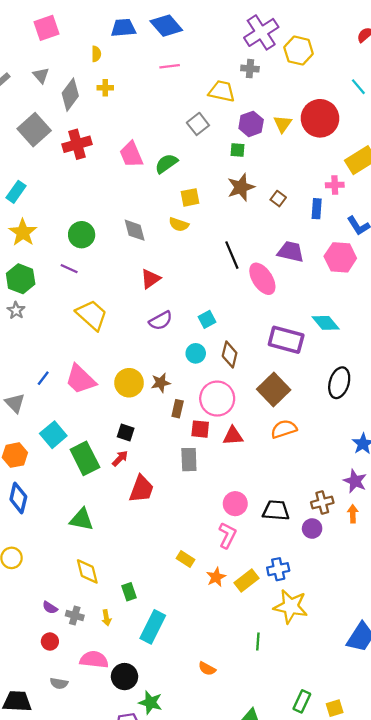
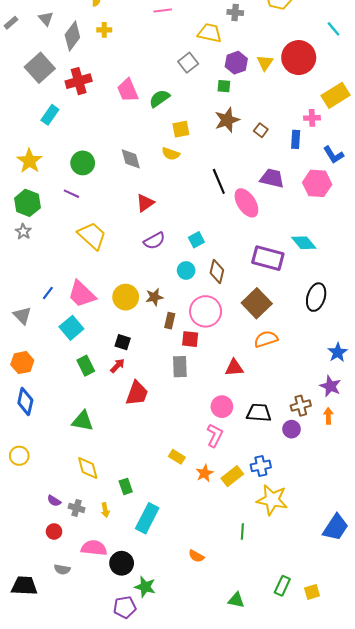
cyan rectangle: (16, 192) -> (50, 115), moved
cyan square: (53, 435) -> (71, 328), moved
red triangle: (233, 436) -> (234, 368), moved
green rectangle: (85, 458) -> (86, 366), size x0.7

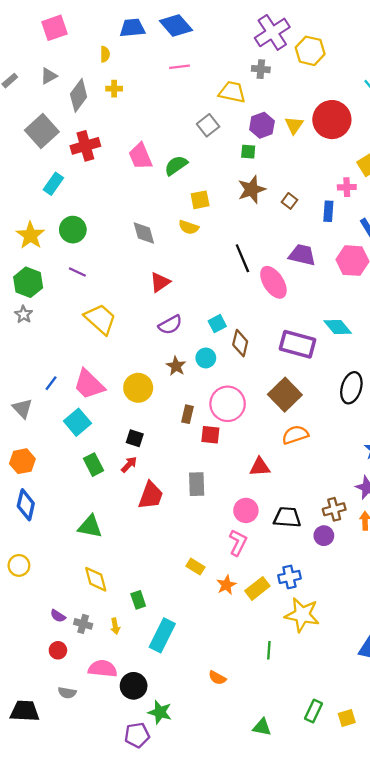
gray triangle: (46, 19) -> (49, 76), turned 42
green circle: (83, 163) -> (73, 230), moved
brown diamond: (217, 271) -> (240, 343), moved
brown star: (154, 297) -> (176, 366), moved, turned -30
gray rectangle: (180, 367) -> (197, 484), moved

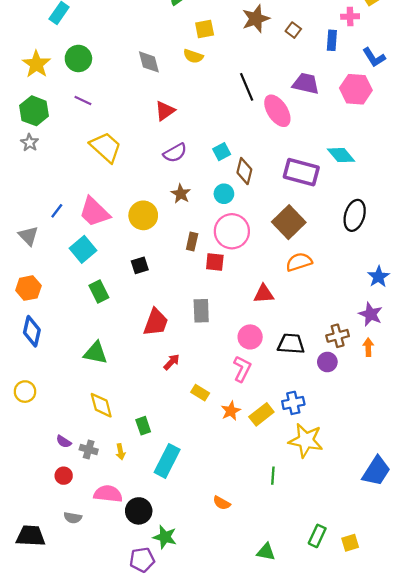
cyan circle: (206, 358) -> (224, 194), moved
black square: (135, 438) -> (140, 265), turned -36
red arrow: (129, 465) -> (172, 362), moved

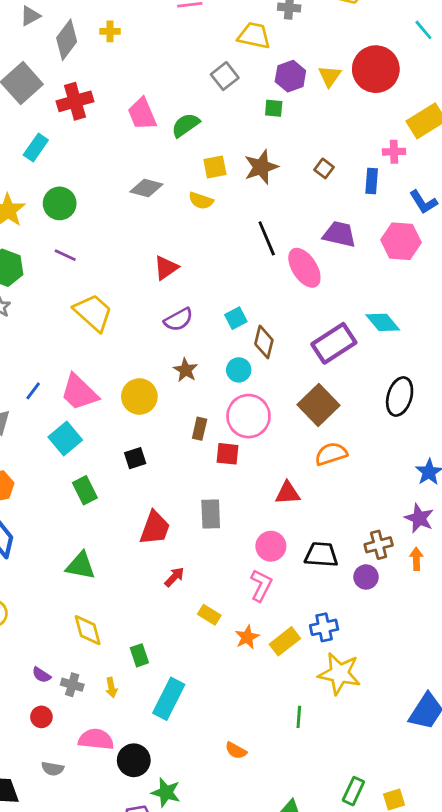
brown star: (256, 19) -> (261, 167), moved
gray diamond: (149, 62) -> (146, 188), moved, turned -60
purple rectangle: (301, 172) -> (334, 343), turned -48

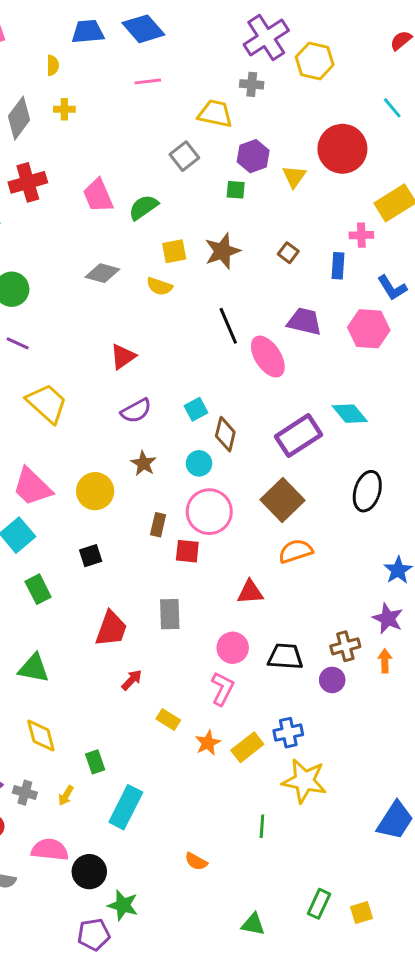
yellow triangle: (330, 76) -> (294, 177), moved
yellow arrow: (111, 688) -> (66, 796), turned 42

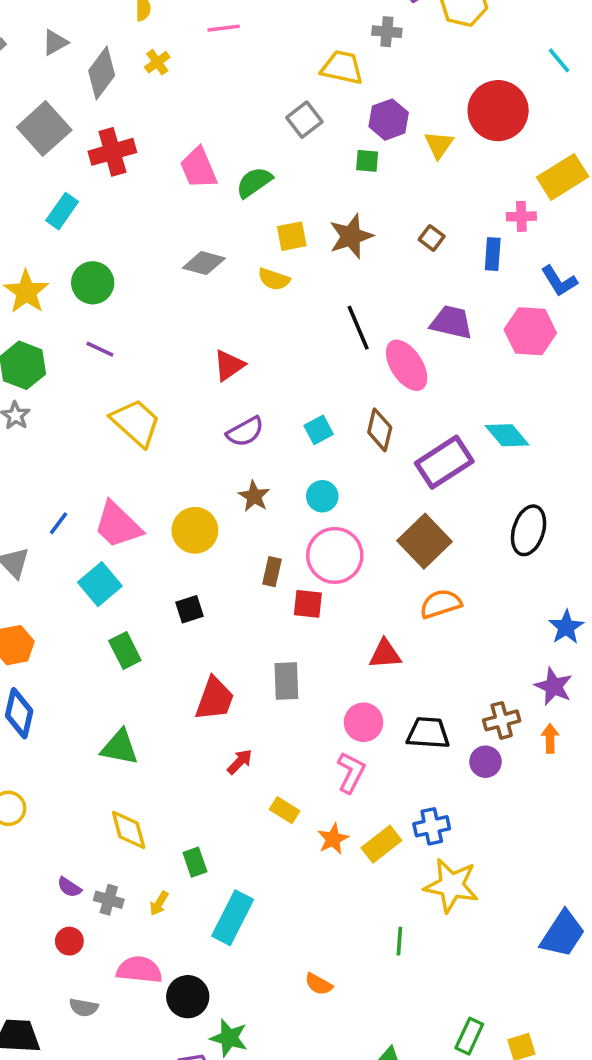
pink line: (148, 81) -> (224, 28), moved
yellow cross: (64, 109) -> (157, 62), turned -36
brown diamond: (225, 434) -> (380, 430), moved

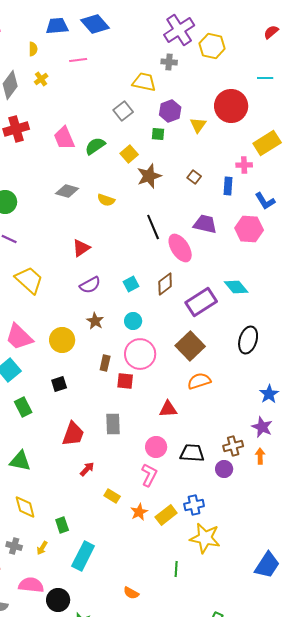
cyan line: (559, 60) -> (265, 78), turned -49
yellow square: (292, 236) -> (129, 154), moved, turned -30
brown diamond: (380, 430) -> (165, 284), turned 40

